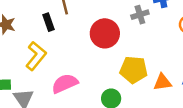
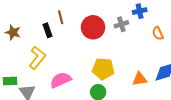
red circle: (105, 33) -> (93, 27), moved
yellow pentagon: (134, 70) -> (103, 69), moved

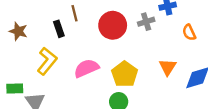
yellow pentagon: (103, 69) -> (125, 74), turned 30
orange triangle: (140, 79) -> (168, 67), moved, turned -49
pink semicircle: (61, 80) -> (86, 68), moved

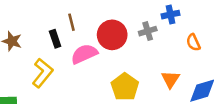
pink semicircle: (86, 68) -> (84, 54), moved

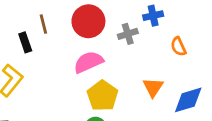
red circle: (112, 35) -> (88, 21), moved
pink semicircle: (84, 54) -> (88, 62), moved

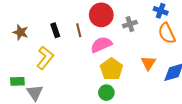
blue cross: (153, 16) -> (161, 11), moved, turned 32
brown line: (43, 24) -> (79, 30), moved
orange semicircle: (178, 47) -> (167, 33), size x1.5

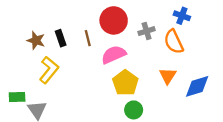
brown star: (20, 32) -> (36, 40), moved
orange semicircle: (167, 33) -> (174, 42), moved
green circle: (106, 93) -> (134, 110), moved

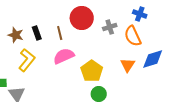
pink semicircle: (114, 55) -> (64, 56), moved
blue diamond: (197, 86) -> (153, 59), moved

